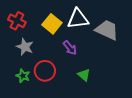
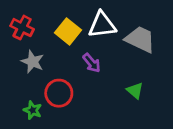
green triangle: (84, 75) -> (135, 91), moved
green star: (23, 76) -> (33, 110), moved

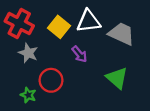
red cross: (22, 28) -> (19, 23), size x1.4
green triangle: (135, 91) -> (117, 78), size x1.5

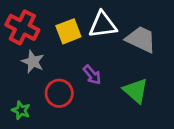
yellow square: (59, 27) -> (68, 31), turned 30
purple arrow: (79, 54) -> (92, 75), moved
green star: (28, 95) -> (21, 110), moved

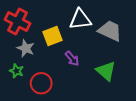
yellow square: (68, 31) -> (52, 36), moved
red circle: (59, 93) -> (41, 83), moved
green star: (21, 110) -> (16, 71), moved

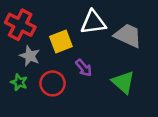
red circle: (41, 83) -> (53, 83), moved

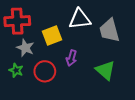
red cross: (20, 25) -> (17, 21), turned -30
gray trapezoid: (128, 36) -> (109, 30), turned -130
purple arrow: (84, 68) -> (71, 58), turned 56

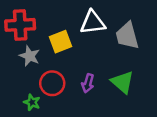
purple arrow: (71, 58) -> (88, 83), moved
green star: (16, 70) -> (32, 102), moved

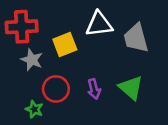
purple arrow: (88, 83) -> (94, 89), turned -30

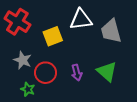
red cross: (22, 27) -> (17, 22), turned 35
gray star: (32, 60) -> (23, 60), moved

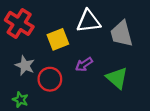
purple arrow: (77, 73) -> (84, 64), moved, turned 70
green star: (28, 89) -> (20, 100), moved

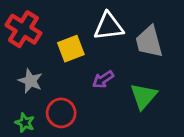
green triangle: (117, 78) -> (144, 96), turned 30
red circle: (50, 79) -> (61, 113), moved

